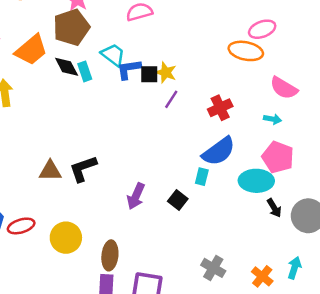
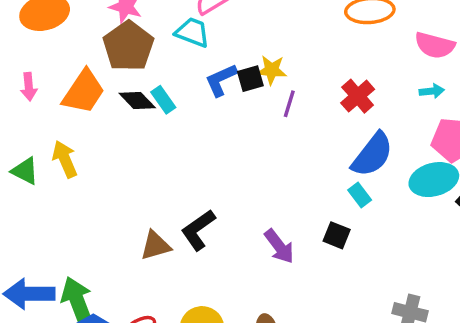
cyan trapezoid: (113, 55) -> (192, 32), moved
cyan rectangle: (202, 177) -> (360, 195), turned -35
purple arrow: (136, 196) -> (279, 246), turned -45

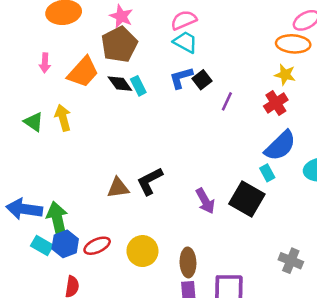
cyan trapezoid: (192, 32) -> (185, 42), moved
yellow star: (272, 70) -> (285, 75), moved
black square: (250, 79) -> (202, 80), turned -30
black square: (337, 235) -> (247, 199), size x1.8

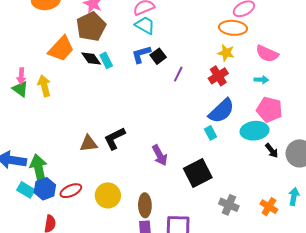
pink arrow: (45, 63) -> (21, 76), moved
black square: (247, 199) -> (198, 173), moved, turned 32

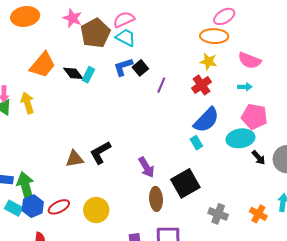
brown pentagon: (91, 27) -> (95, 33), moved
cyan rectangle: (106, 60) -> (88, 75), turned 56
brown ellipse: (145, 205) -> (156, 199), moved

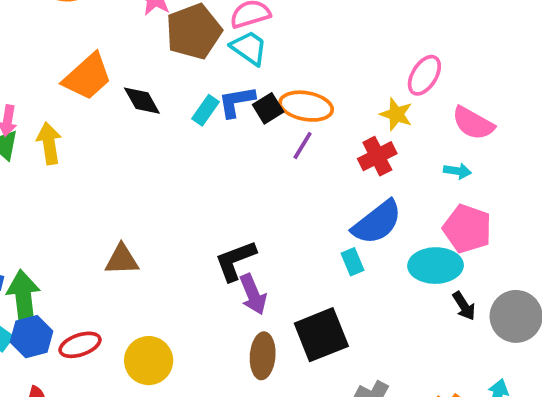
pink ellipse: (224, 16) -> (424, 75), moved, turned -35
orange ellipse: (214, 36) -> (306, 106), moved
cyan rectangle: (88, 75) -> (205, 110), moved
black L-shape: (100, 152) -> (235, 261), moved

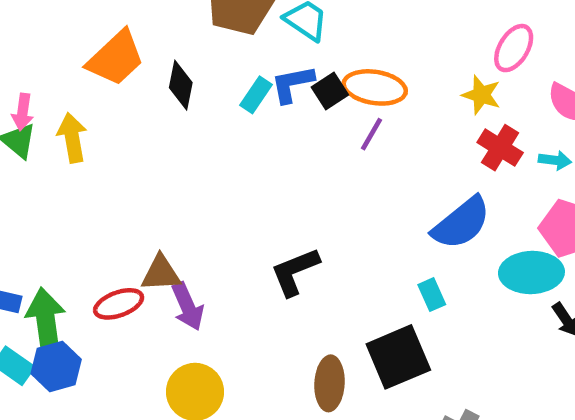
black diamond: (142, 101) -> (181, 85), turned 42
red cross: (377, 156) -> (500, 148), moved, turned -30
cyan rectangle: (353, 262) -> (432, 295), moved
purple arrow: (253, 294) -> (188, 306), moved
red ellipse: (80, 345) -> (119, 304), moved

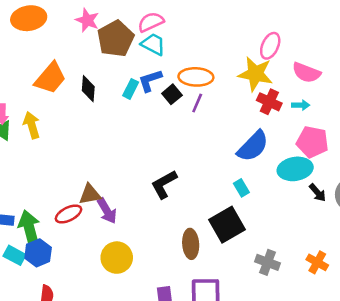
black square: (330, 91) -> (172, 94), moved
yellow star: (481, 95) -> (255, 74), size x1.6

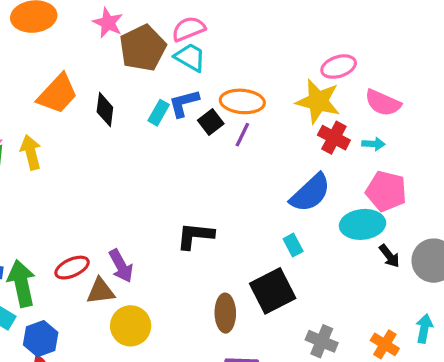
pink ellipse: (270, 46) -> (339, 67), turned 45
black L-shape: (164, 184) -> (195, 236), turned 32
brown triangle: (90, 194) -> (101, 291), moved
blue hexagon: (38, 253) -> (41, 339), moved

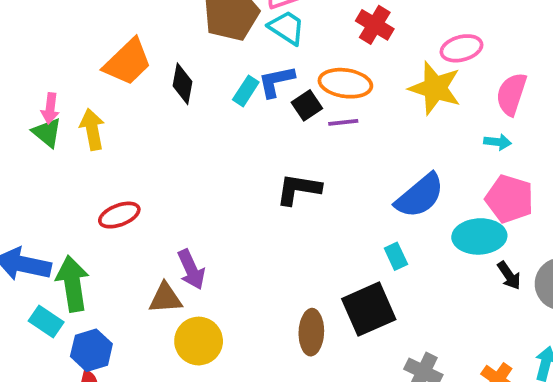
pink semicircle: (383, 103) -> (511, 94), turned 81
purple line: (242, 135) -> (343, 122), turned 55
red cross: (334, 138) -> (375, 25), moved
black L-shape: (195, 236) -> (298, 189), moved
red ellipse: (72, 268) -> (119, 215), moved

